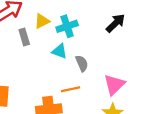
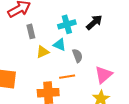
yellow triangle: (42, 21) -> (43, 52), moved
black arrow: (116, 23) -> (94, 22), moved

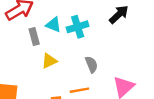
black arrow: (94, 22) -> (119, 15), moved
cyan triangle: (60, 45) -> (53, 25), moved

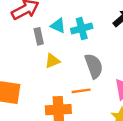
gray semicircle: (91, 64) -> (94, 66), size x1.5

